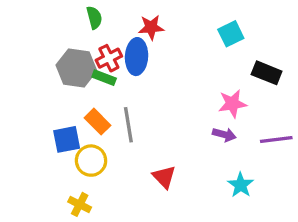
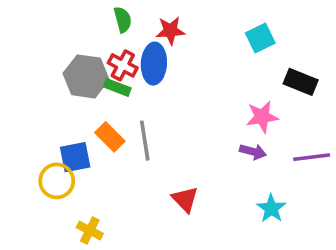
green semicircle: (94, 18) -> (123, 20), moved
red cross: (109, 58) -> (123, 65), turned -35
yellow circle: (91, 161) -> (57, 181), moved

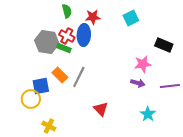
cyan square: (260, 38) -> (131, 18), moved
gray line: (145, 141) -> (79, 77), turned 35

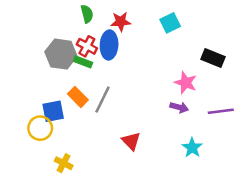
pink star: (143, 64) -> (186, 83), turned 30

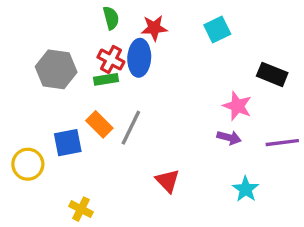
gray hexagon: (61, 54) -> (56, 69), moved
green rectangle: (83, 62) -> (106, 79), turned -30
yellow circle: (40, 128) -> (28, 164), moved

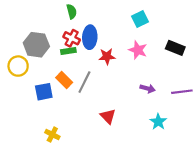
red star: (154, 28) -> (107, 56), moved
pink star: (237, 106) -> (138, 50), moved
yellow circle: (28, 164) -> (18, 66), moved

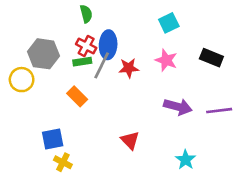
gray line: (84, 82) -> (102, 65), moved
purple arrow: (148, 89) -> (178, 107), size x1.5
blue square: (44, 92) -> (53, 139), moved
cyan star: (158, 122) -> (186, 160), moved

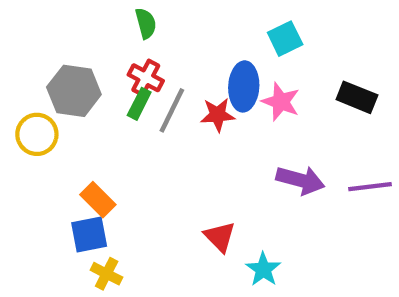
blue ellipse: (108, 45) -> (244, 86), moved
green rectangle: (82, 62) -> (139, 104), turned -54
orange rectangle: (77, 96) -> (98, 200), moved
cyan star: (186, 160) -> (263, 269), moved

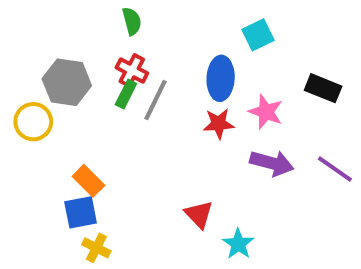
pink star: (281, 102) -> (266, 112), moved
red star: (218, 115) -> (219, 124), moved
purple line: (370, 187) -> (335, 169), turned 42

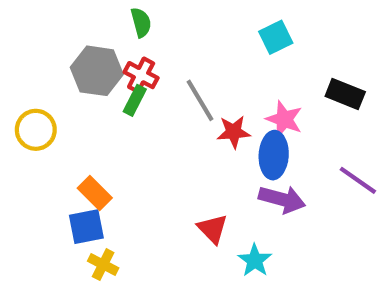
blue ellipse: (221, 78) -> (274, 155), moved
gray hexagon: (67, 82) -> (97, 71), moved
gray line: (156, 100) -> (200, 100), moved, turned -57
purple arrow: (272, 163) -> (282, 199), moved

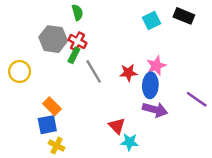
black rectangle: (345, 94) -> (184, 16), moved
gray line: (200, 100) -> (94, 71), moved
pink star: (284, 119) -> (156, 66), turned 30
cyan star: (255, 260) -> (130, 142), moved, turned -30

